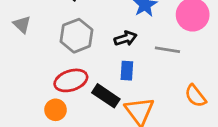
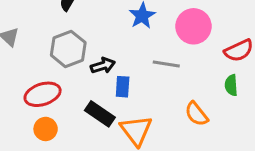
black arrow: (125, 38) -> (103, 66), moved
red ellipse: (71, 80) -> (43, 94), moved

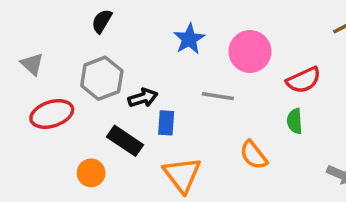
red ellipse: (43, 94) -> (52, 114), moved
black rectangle: (100, 114) -> (125, 141), moved
orange circle: (46, 129) -> (91, 173), moved

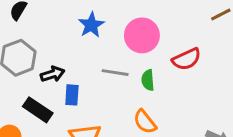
green semicircle: (295, 121) -> (148, 80), moved

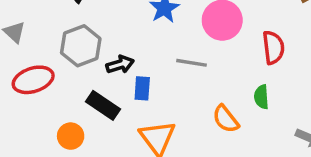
red semicircle: (187, 59) -> (273, 47), turned -72
green semicircle: (148, 80) -> (261, 97), moved

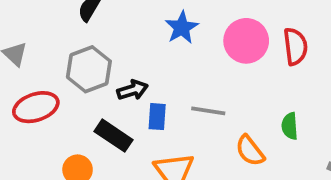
red semicircle: (273, 47) -> (295, 46), moved
gray line: (192, 63) -> (208, 111), moved

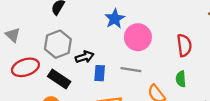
pink circle: (246, 41) -> (138, 37), moved
red semicircle: (295, 46) -> (184, 45), moved
black rectangle: (114, 136) -> (59, 79), moved

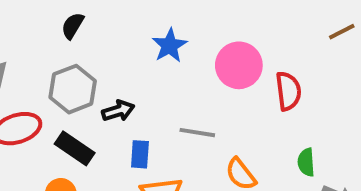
pink circle: (138, 37) -> (239, 65), moved
blue rectangle: (100, 73) -> (140, 154), moved
green semicircle: (181, 79) -> (306, 162), moved

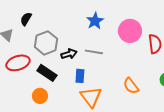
black semicircle: (73, 26) -> (26, 19), moved
gray line: (197, 133) -> (94, 52), moved

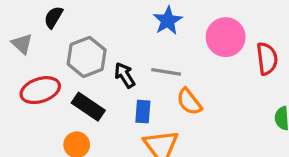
black arrow: (69, 54) -> (125, 75), turned -105
orange semicircle: (131, 86) -> (189, 102), moved

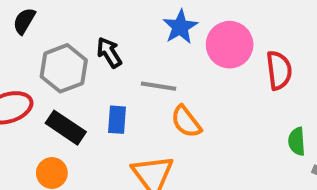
blue star: (168, 21) -> (180, 27), moved
black arrow: (125, 75) -> (109, 53), moved
blue rectangle: (143, 112) -> (117, 120), moved

